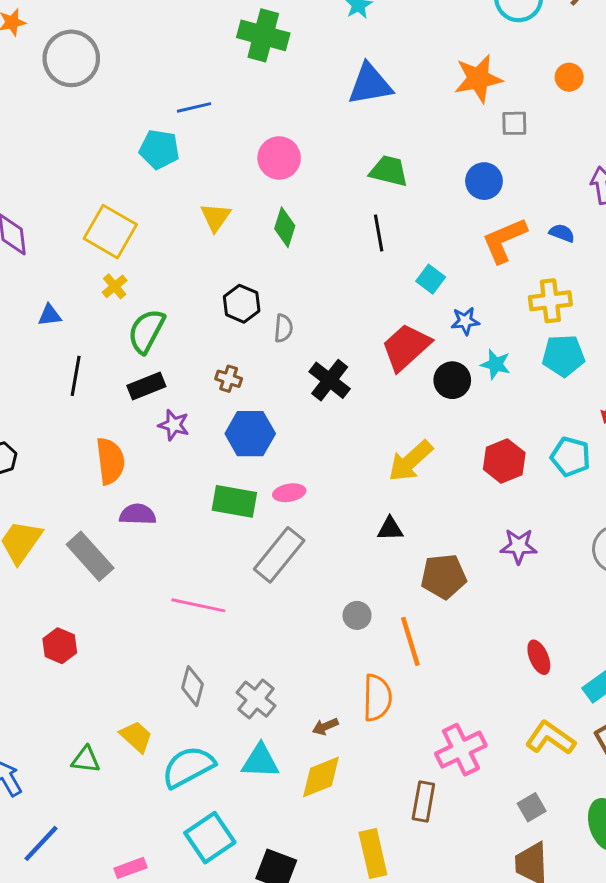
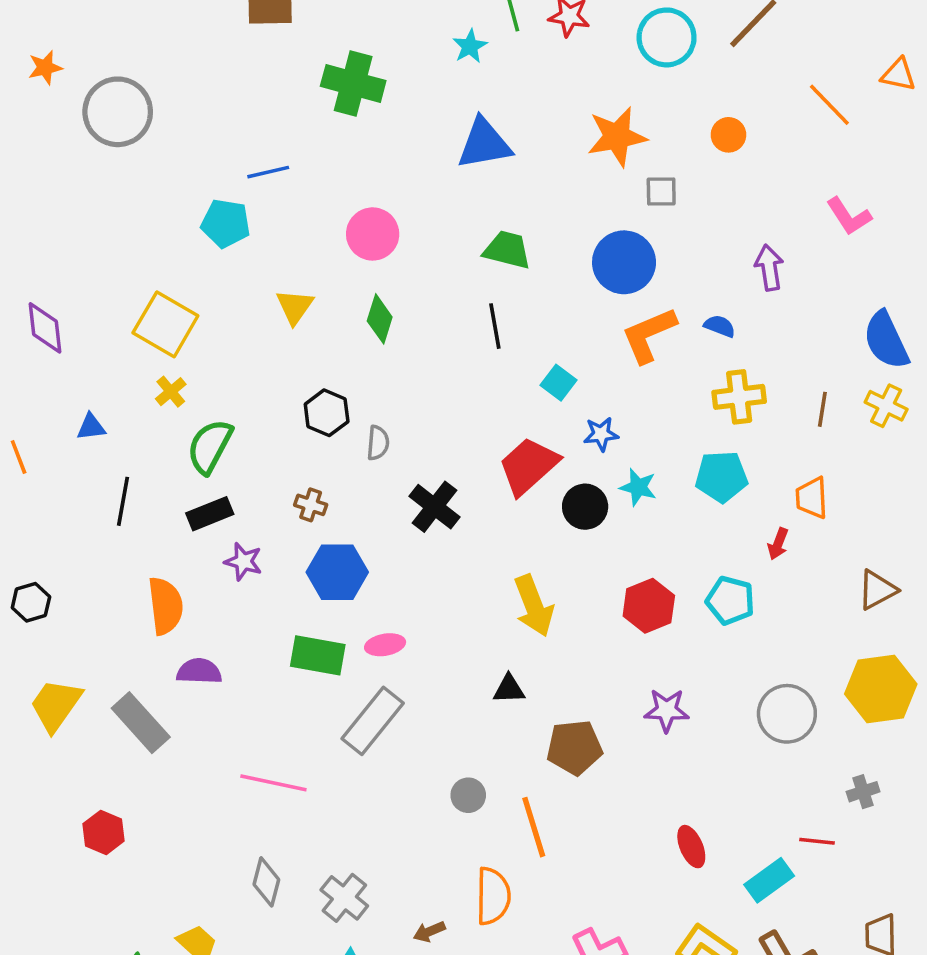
blue circle: (484, 181) -> (624, 262), size x1.4
yellow cross: (550, 301) -> (739, 397), moved
yellow arrow: (410, 461) -> (534, 606), turned -69

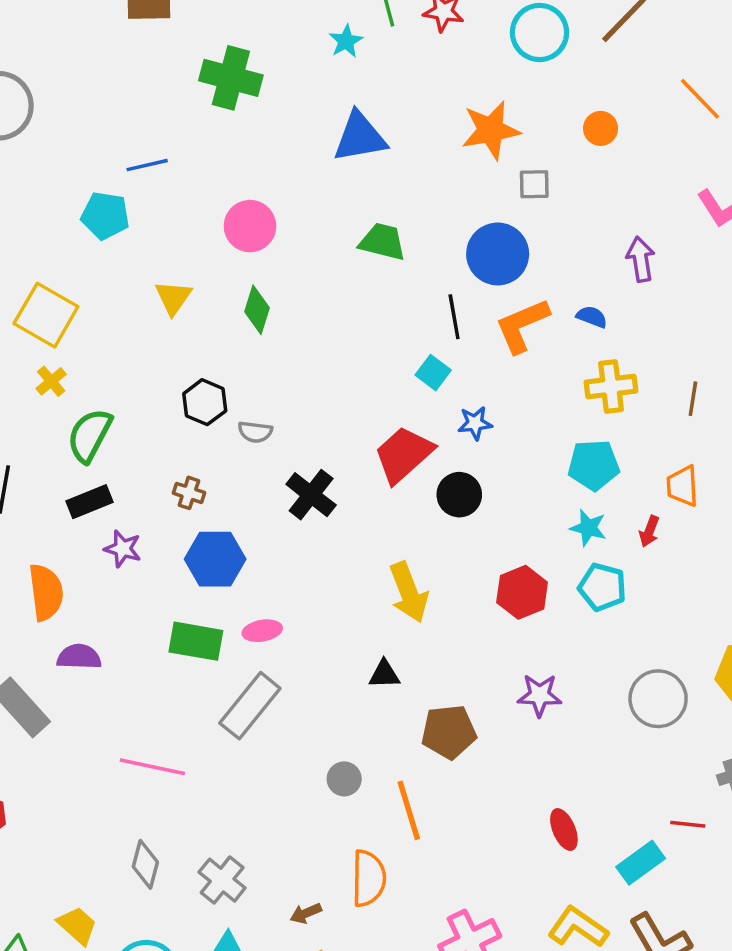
black line: (495, 326) -> (454, 317), moved
gray semicircle: (378, 443) -> (255, 432), turned 92
cyan star: (638, 487) -> (588, 528), moved

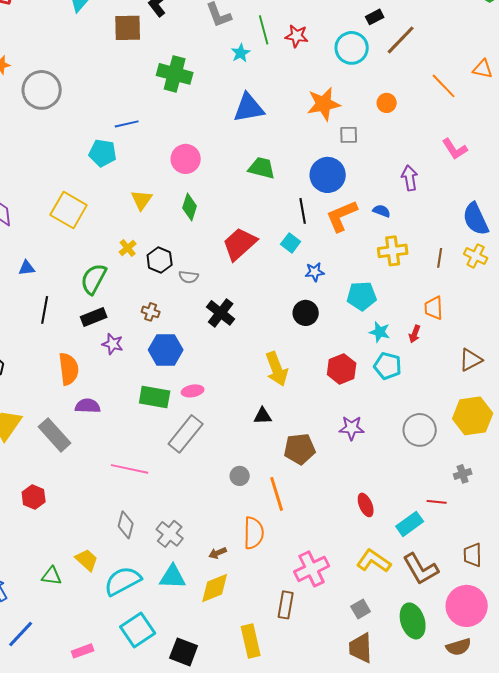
yellow cross: (51, 381) -> (128, 248), moved
red trapezoid: (403, 455) -> (240, 244), moved
cyan pentagon: (594, 465) -> (362, 296), moved

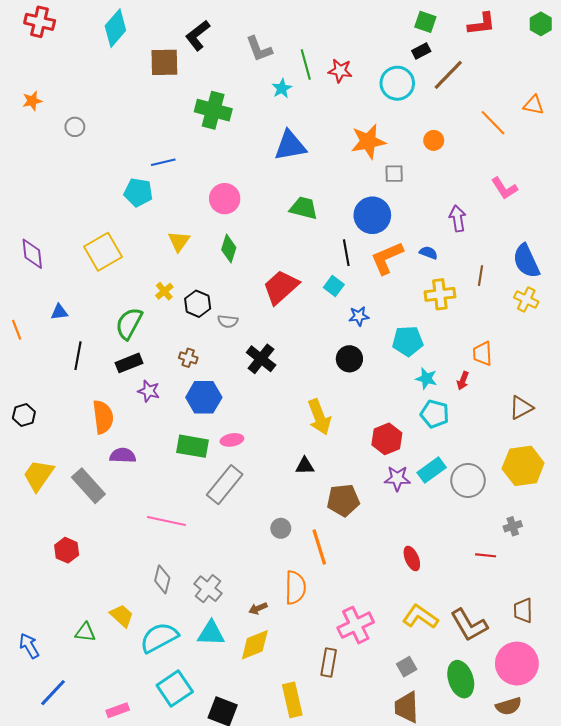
gray circle: (42, 90) -> (75, 127), size x0.5
yellow square: (69, 210) -> (103, 252), turned 30
brown line: (440, 258) -> (480, 276), moved
red hexagon: (342, 369) -> (387, 439), moved
cyan rectangle: (410, 524) -> (432, 470), moved

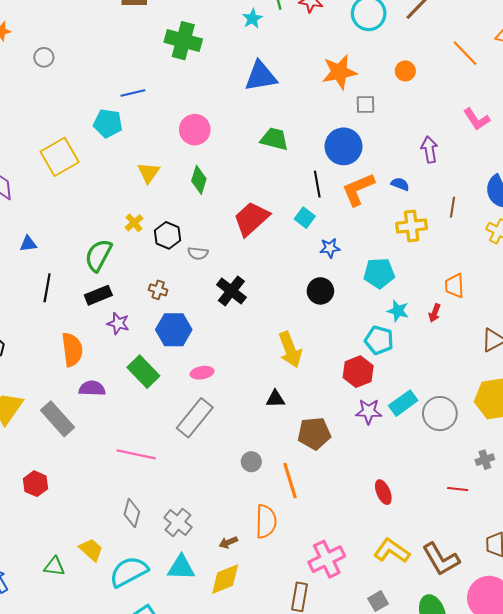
yellow square: (103, 252) -> (60, 157), moved
cyan pentagon: (435, 414) -> (379, 340), moved
green rectangle: (192, 446) -> (143, 372), moved, turned 36

